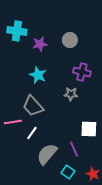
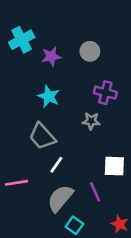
cyan cross: (17, 31) -> (22, 40), turned -36
pink line: (13, 122) -> (16, 183), moved
white line: (32, 133) -> (56, 165), moved
cyan square: (68, 172) -> (74, 225), moved

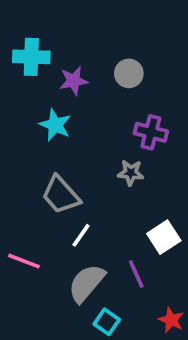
cyan cross: (22, 40) -> (31, 57), turned 30
cyan star: (49, 96) -> (55, 125), moved
white square: (114, 166) -> (164, 237), turned -35
pink line: (16, 183) -> (24, 261), turned 30

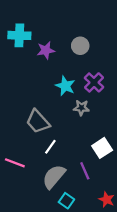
cyan star: (55, 125) -> (65, 86), moved
purple cross: (151, 132) -> (94, 82), turned 30

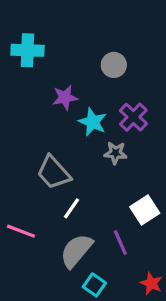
purple star: (46, 50) -> (65, 98), moved

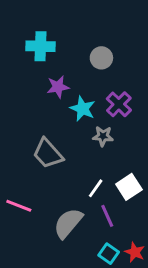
cyan cross: (27, 50) -> (41, 46), moved
white line: (71, 208) -> (96, 188), moved
cyan square: (94, 285) -> (109, 254), moved

